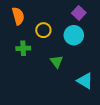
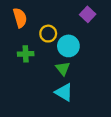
cyan circle: (74, 35) -> (68, 46), moved
cyan triangle: (85, 81) -> (64, 92), moved

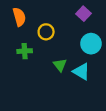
cyan circle: (68, 46) -> (91, 44), moved
cyan triangle: (64, 92) -> (81, 71), moved

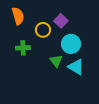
purple square: (83, 14) -> (61, 21), moved
cyan circle: (91, 44) -> (71, 44), moved

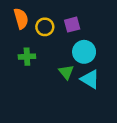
purple square: (61, 21) -> (72, 25), turned 32
yellow circle: (43, 30) -> (45, 27), moved

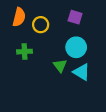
orange semicircle: (21, 19) -> (19, 17), turned 30
purple square: (72, 25) -> (75, 17), moved, turned 32

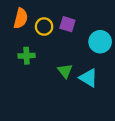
purple square: (75, 17) -> (67, 24), moved
cyan circle: (76, 47) -> (100, 42), moved

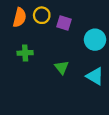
yellow circle: (44, 27) -> (42, 15), moved
cyan triangle: (88, 78) -> (95, 76), moved

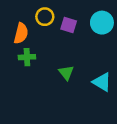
orange semicircle: (20, 17) -> (21, 33), moved
cyan circle: (95, 40) -> (102, 23), moved

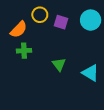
orange semicircle: (21, 33) -> (19, 30), turned 30

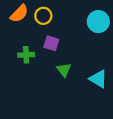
purple square: (61, 22) -> (51, 43), moved
orange semicircle: (19, 30) -> (19, 14), moved

